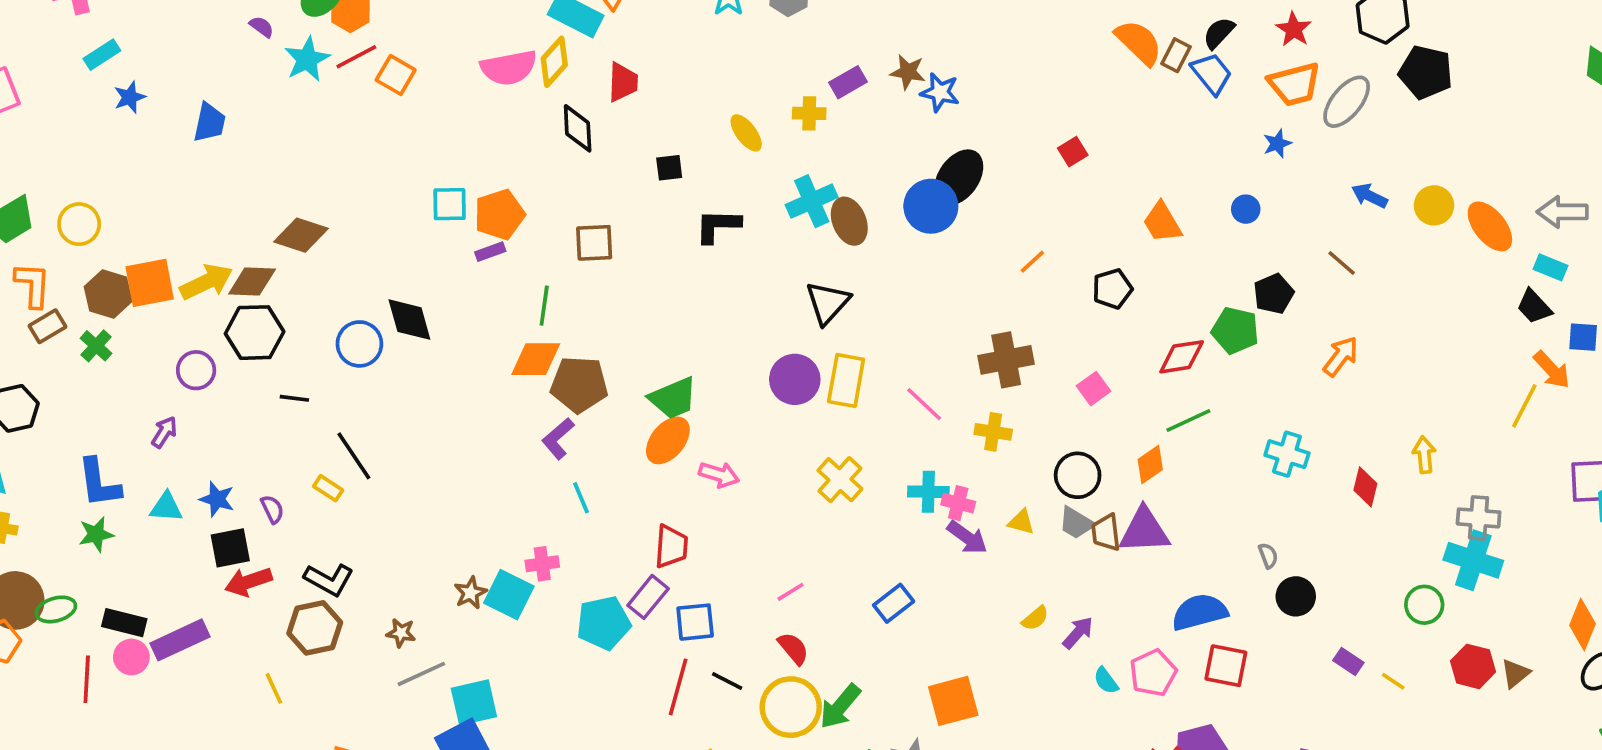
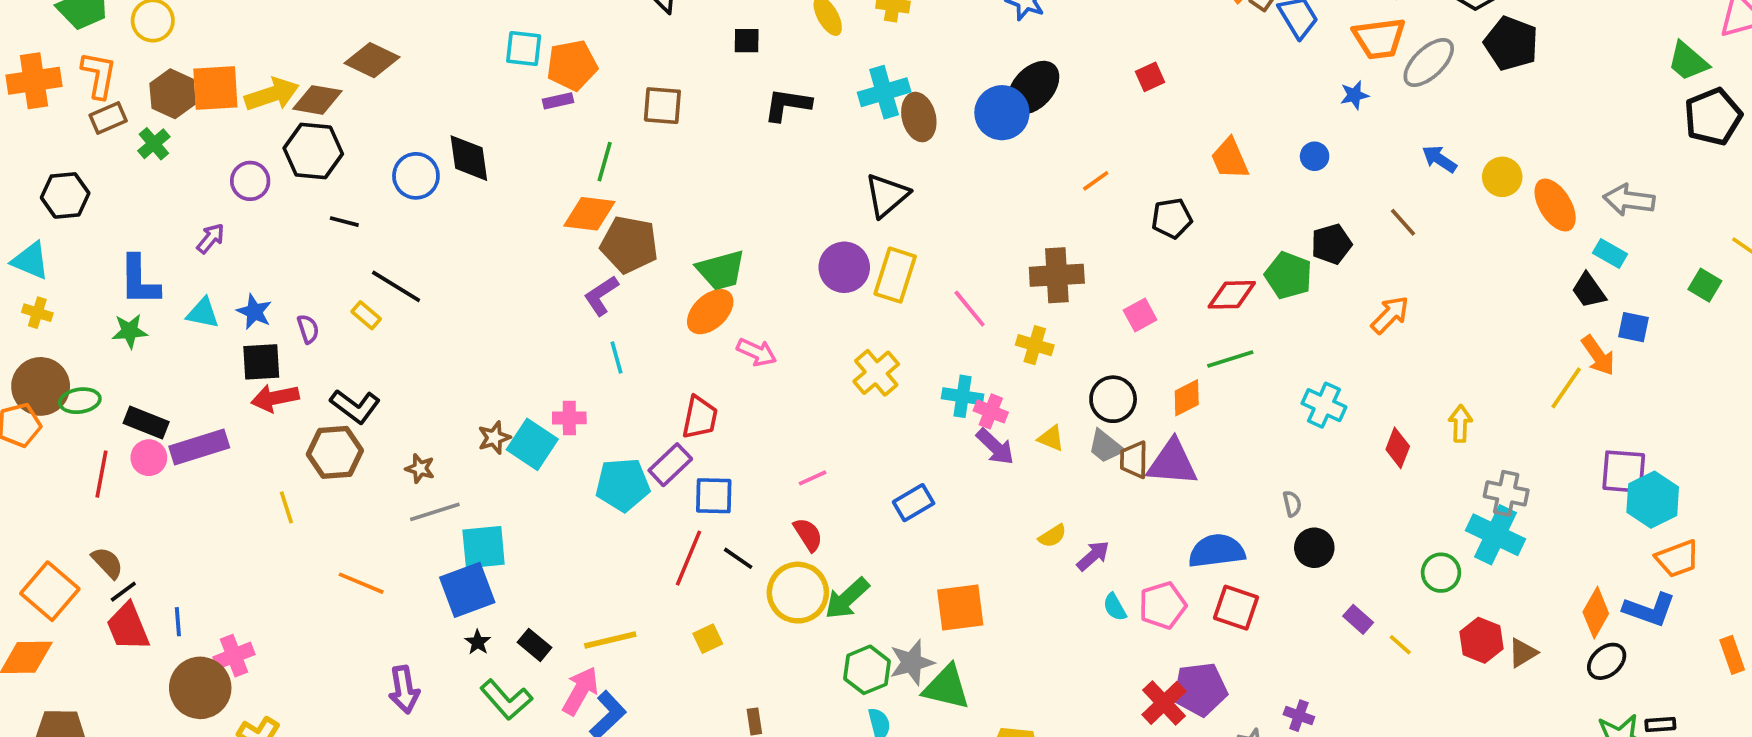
black line: (354, 456) -> (396, 286), turned -32

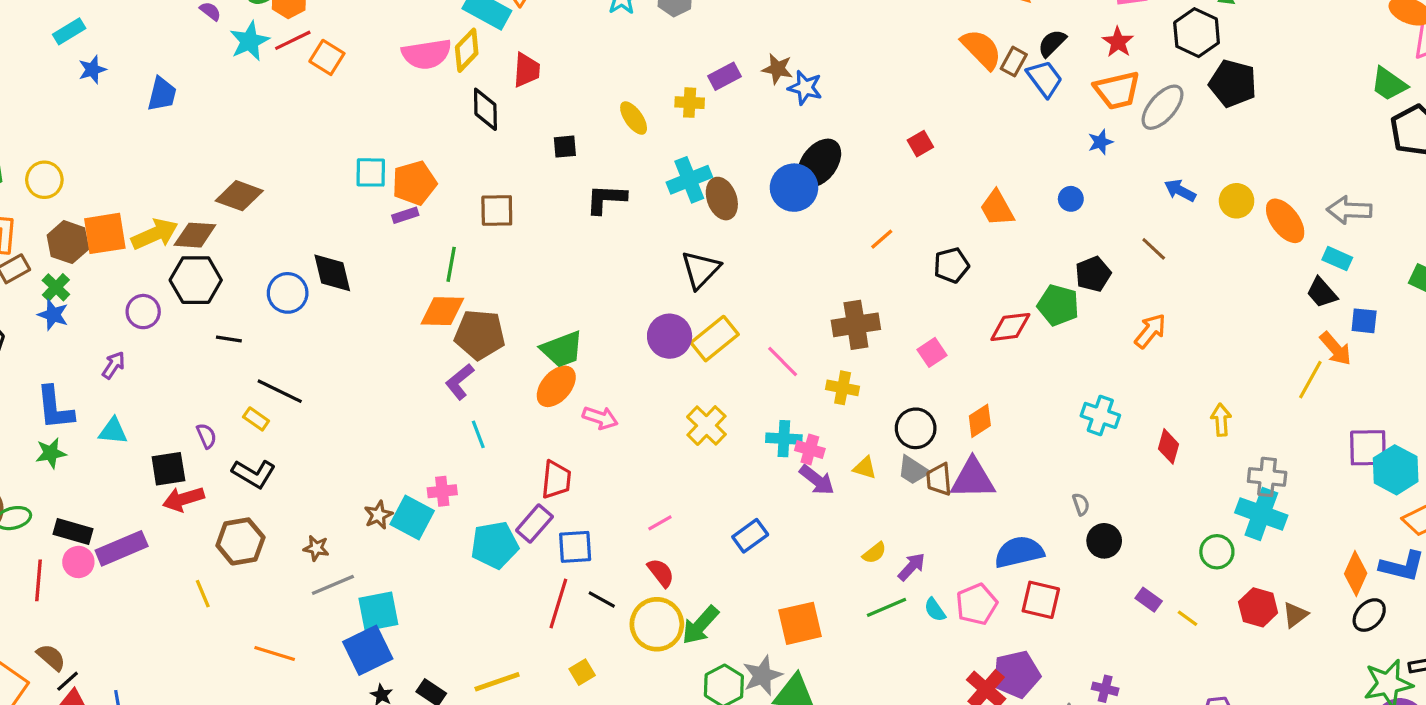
yellow rectangle: (895, 275) -> (715, 339), turned 39
blue star: (254, 312) -> (53, 315), moved
green line: (1230, 359) -> (887, 607), moved
black L-shape: (355, 406) -> (254, 474), moved

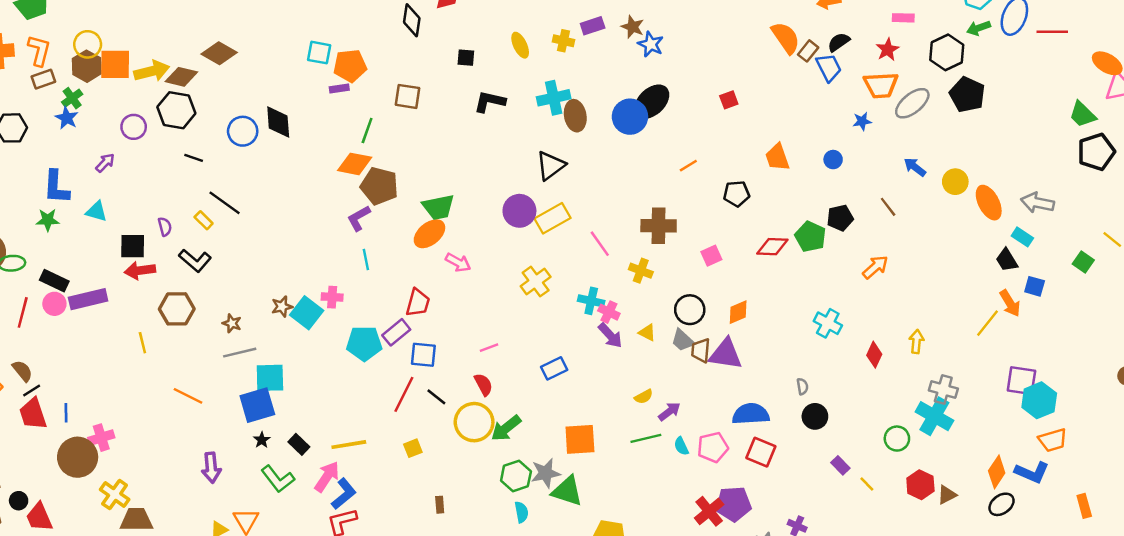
yellow circle: (44, 180) -> (88, 44), moved

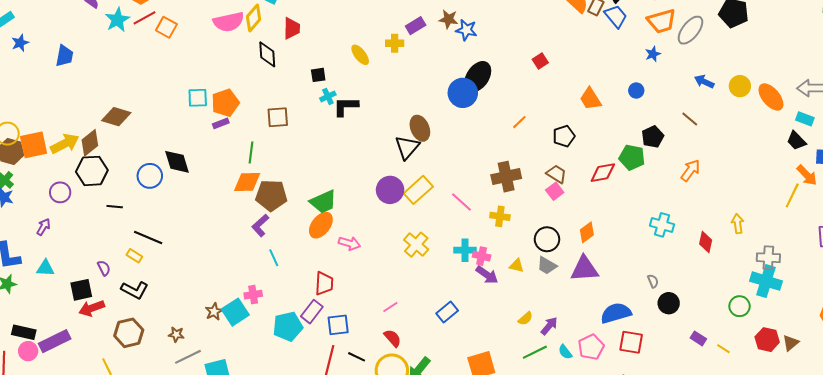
brown diamond: (181, 77) -> (90, 143), turned -40
cyan cross: (554, 98) -> (328, 96), moved, size x0.6
brown ellipse: (575, 116) -> (420, 128), moved
cyan square: (307, 313) -> (235, 312), turned 32
brown trapezoid: (701, 350) -> (556, 174), moved, turned 130

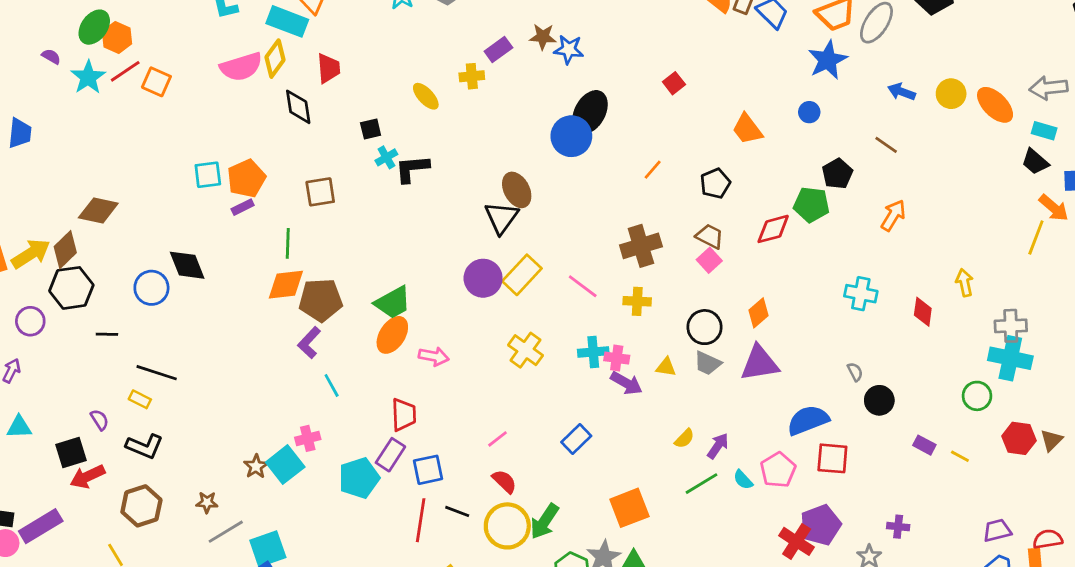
blue star: (653, 54) -> (828, 60), size x1.8

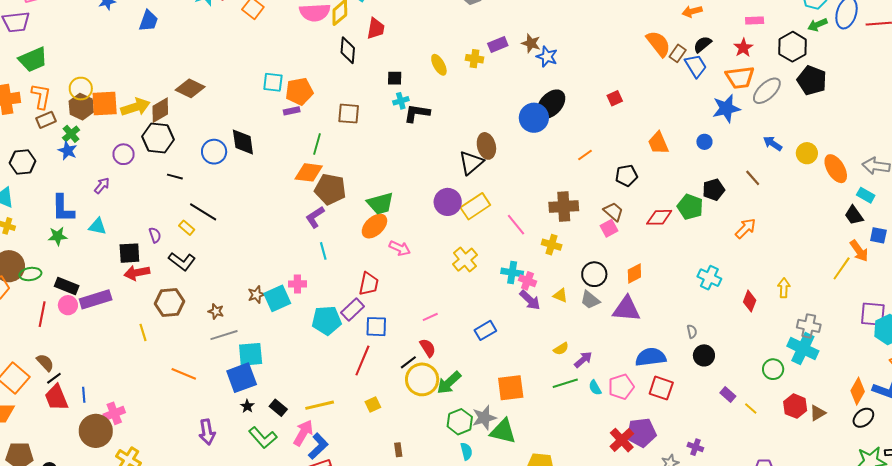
black line: (457, 511) -> (408, 362), moved, turned -72

